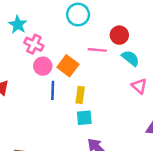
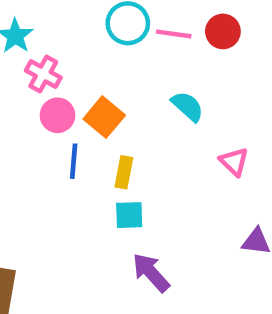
red circle: (119, 35) -> (223, 31), moved
pink line: (97, 50) -> (174, 34), moved
cyan semicircle: (131, 58) -> (188, 106), moved

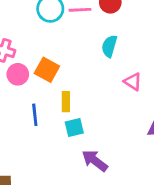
cyan semicircle: (188, 106) -> (109, 46), moved, turned -105
blue line: (74, 161) -> (35, 115), moved

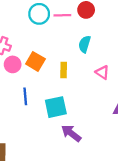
yellow rectangle: (66, 102) -> (64, 70), moved
cyan square: (74, 128) -> (56, 107), size x1.5

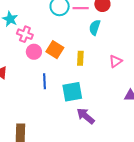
cyan semicircle: (85, 44) -> (95, 27), moved
pink triangle: (102, 72) -> (116, 61), turned 48

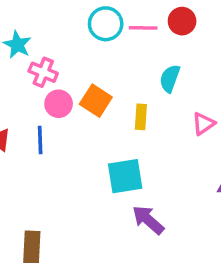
cyan semicircle: (95, 27) -> (170, 78), moved
blue line: (45, 81) -> (40, 140), moved

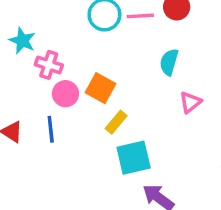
yellow rectangle: (141, 117) -> (116, 122), moved, turned 40
pink triangle: (203, 124) -> (190, 102), moved

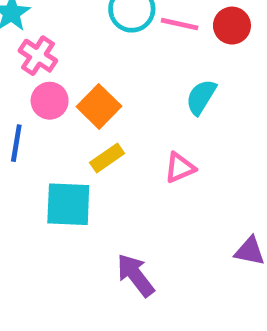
pink triangle: (190, 102) -> (180, 168), moved
cyan square: (134, 158) -> (68, 204), moved

